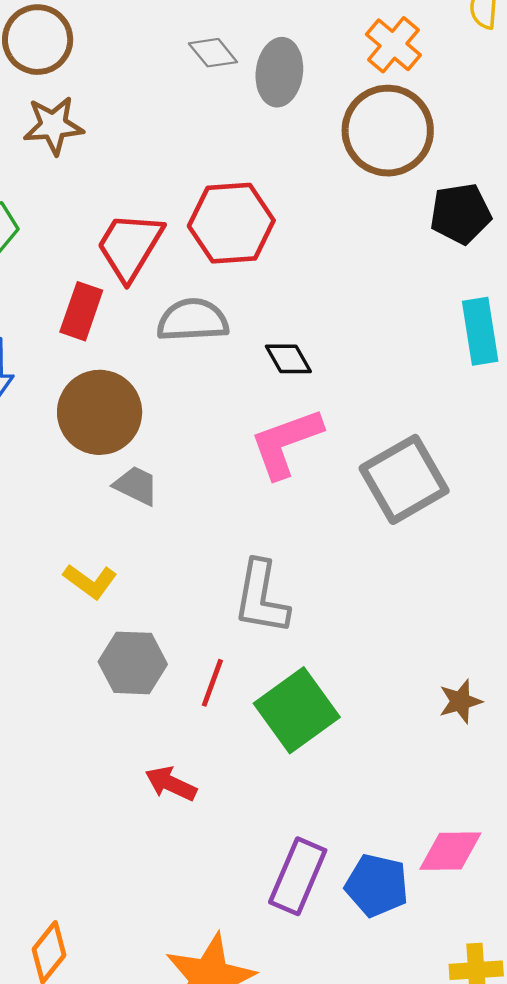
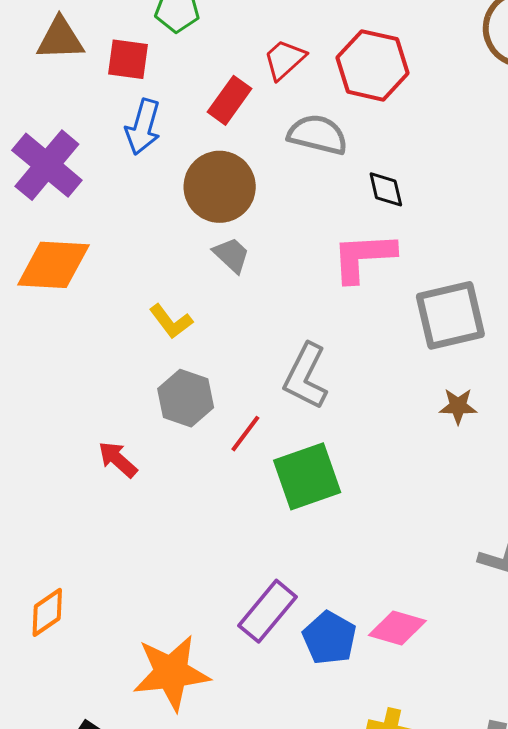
red trapezoid: (130, 246) -> (284, 59), size x0.7
brown star: (460, 701) -> (458, 406), moved
red arrow: (171, 784) -> (118, 459), moved

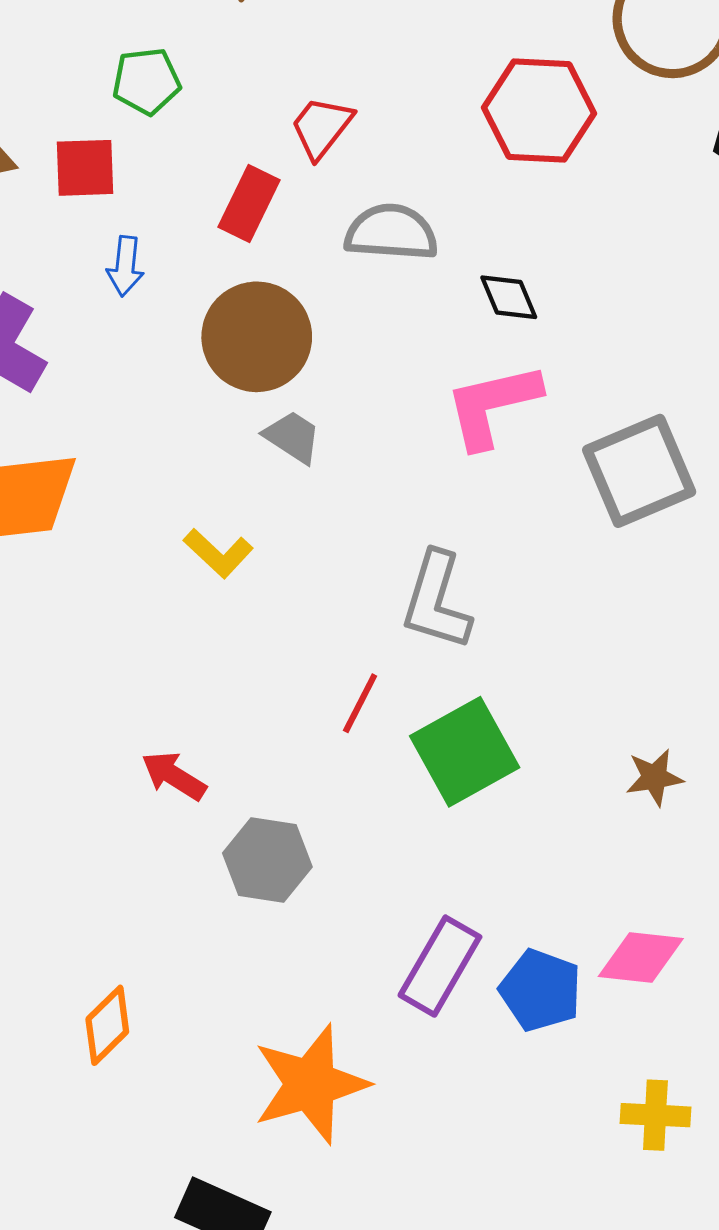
red hexagon: (372, 65) -> (539, 110), moved
blue arrow: (143, 127) -> (125, 266), size x0.7
gray hexagon: (186, 398) -> (267, 860), moved
brown star: (458, 406) -> (654, 777), moved

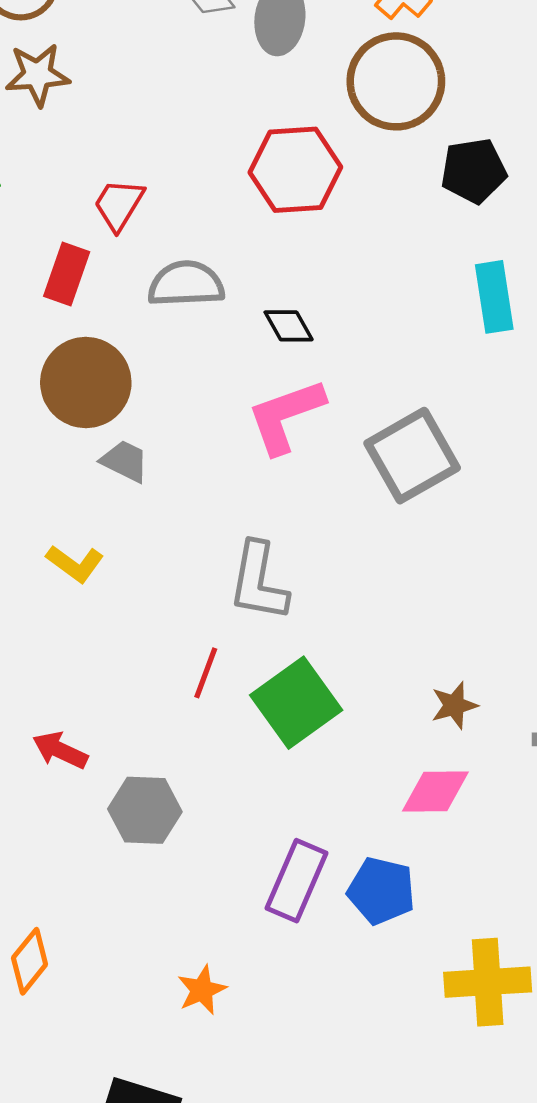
pink diamond: (641, 958) -> (435, 792), moved
orange star: (310, 1084) -> (202, 990), size x0.5
yellow cross: (655, 1115) -> (488, 982), size x1.5

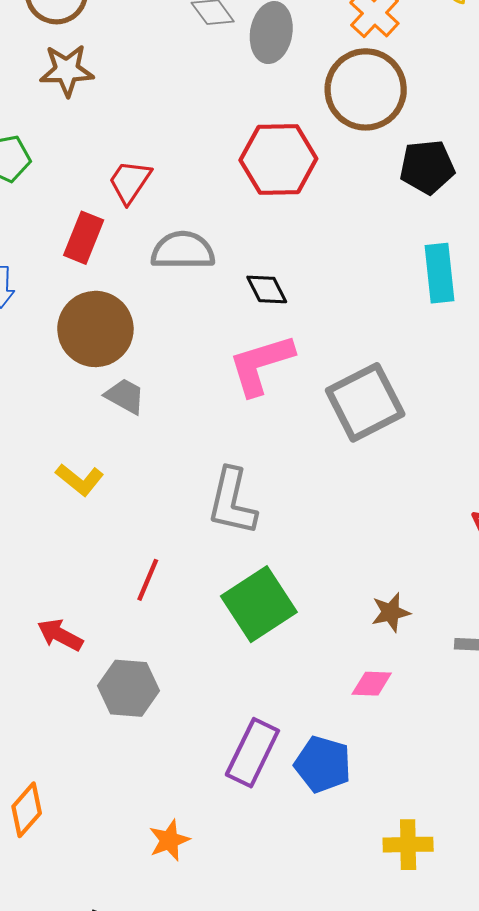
red line: (206, 673) -> (148, 580), moved
pink diamond: (435, 792) -> (372, 684), size x0.7
yellow cross: (488, 982) -> (408, 845), size x0.7

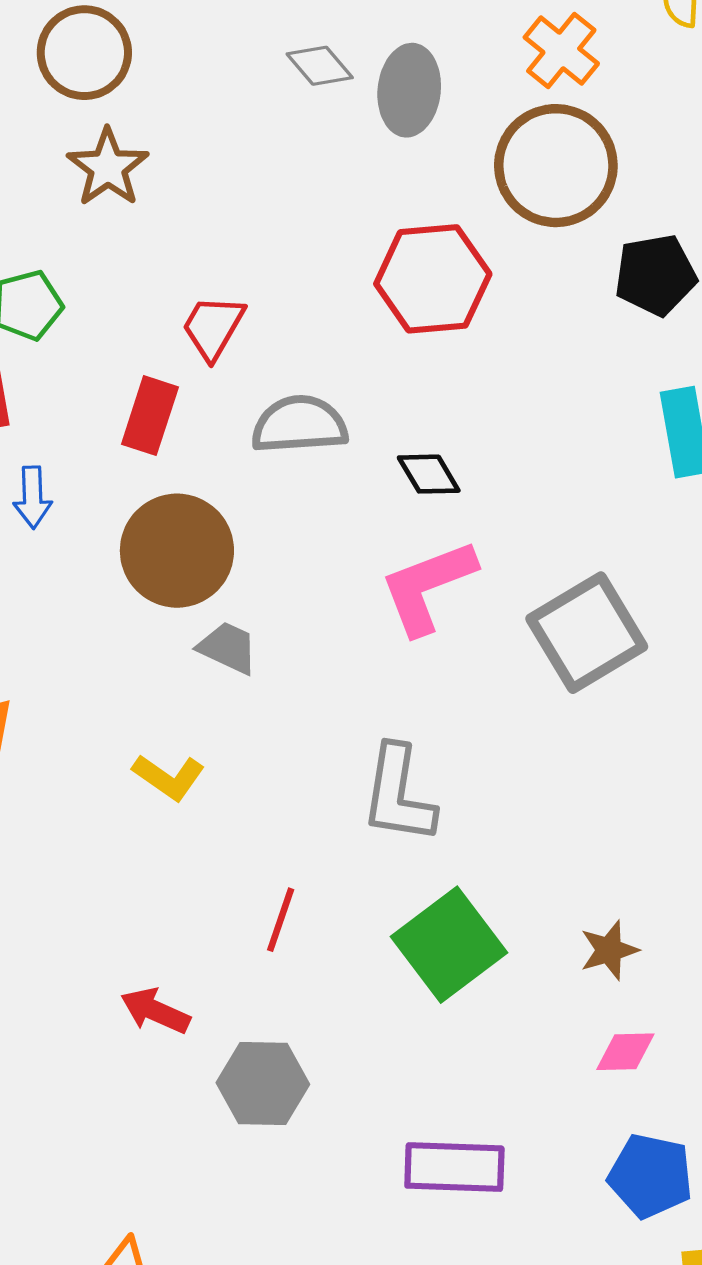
brown star: (67, 70) -> (108, 167), turned -30
brown star: (391, 612) -> (609, 950), moved
purple rectangle: (252, 753) -> (454, 1167), turned 70
blue pentagon: (323, 764) -> (650, 1176), moved

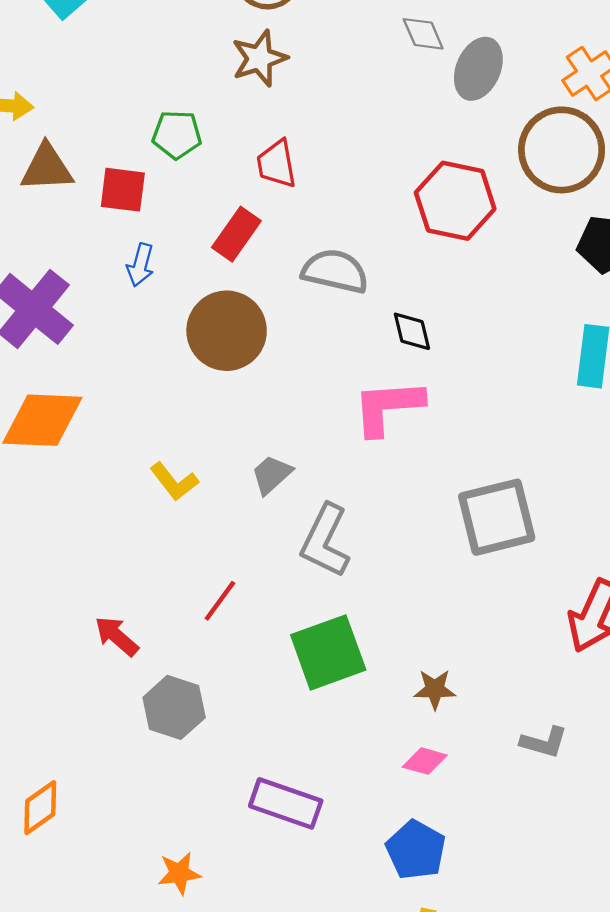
red trapezoid: (213, 327) -> (277, 164), moved, turned -57
gray square: (587, 633) -> (497, 517), moved
gray trapezoid: (228, 648) -> (272, 475), moved, turned -84

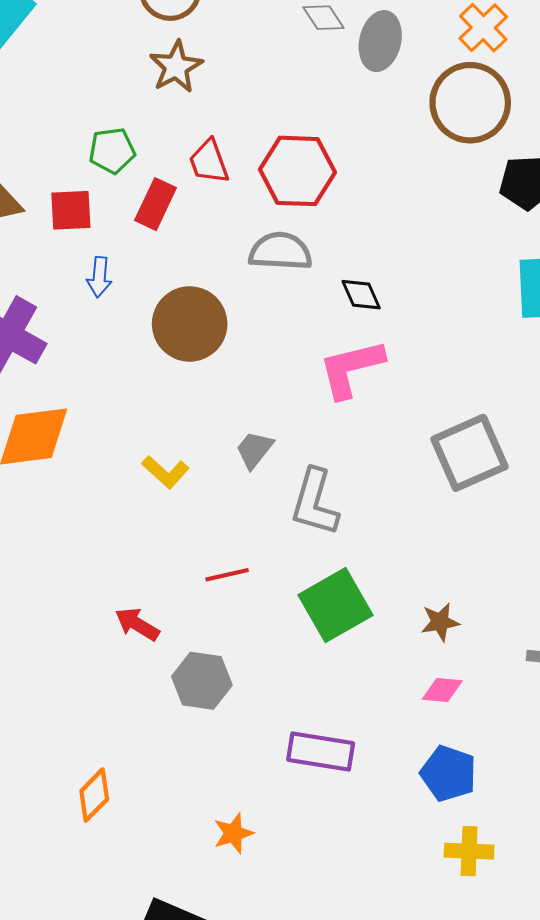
red hexagon: (455, 201) -> (297, 171), moved
red rectangle: (236, 234) -> (155, 204), moved
red line: (220, 601) -> (227, 575), turned 51

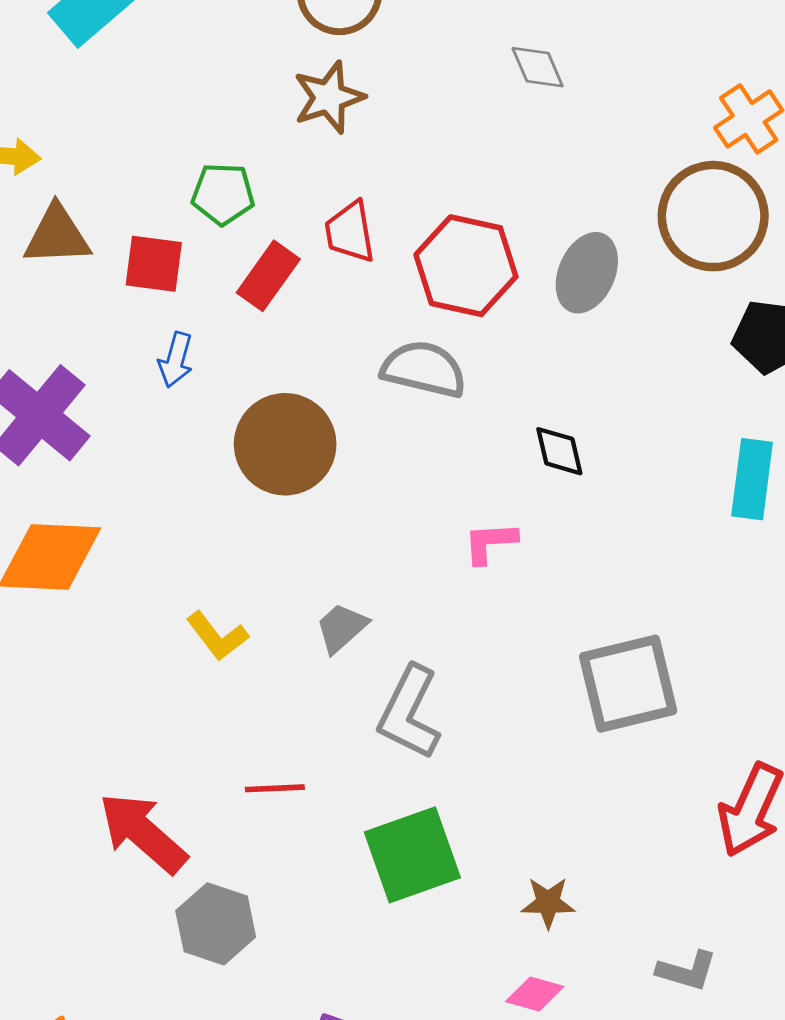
gray ellipse: (380, 41) -> (587, 273), moved
black diamond: (361, 295) -> (559, 451), moved
pink L-shape: (351, 368) -> (490, 543), size x0.6
red arrow: (137, 624) -> (143, 833), size x1.6

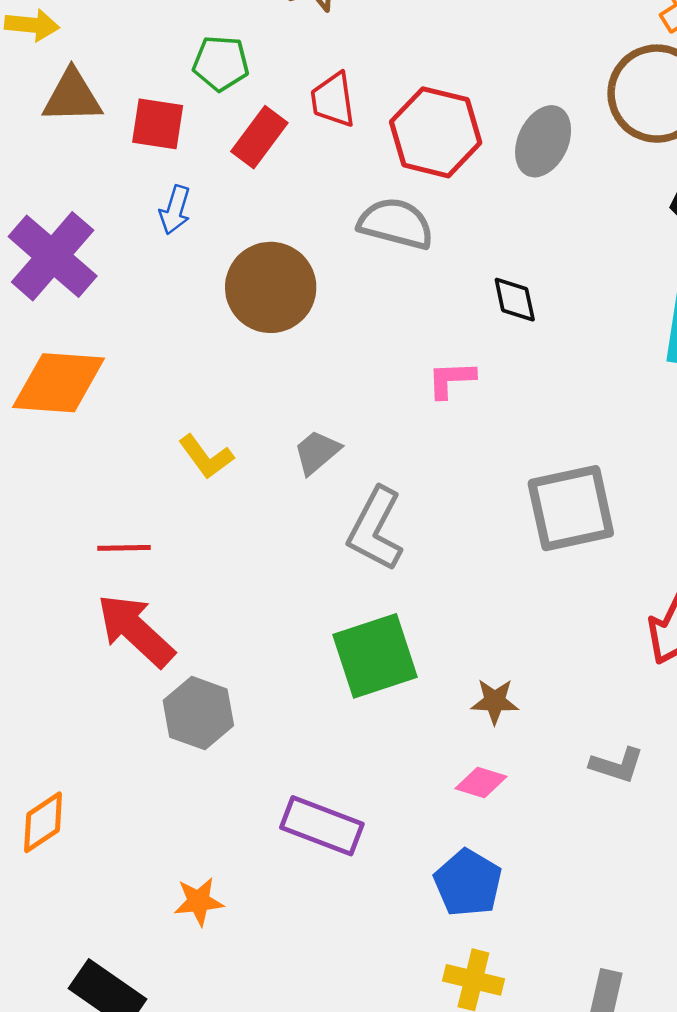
red line: (275, 788) -> (124, 548), moved

